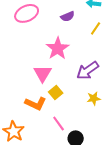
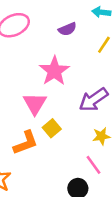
orange L-shape: (36, 103) -> (26, 143), turned -45
pink line: (59, 123) -> (94, 165), moved

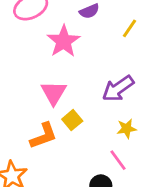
pink star: (54, 71) -> (64, 41), moved

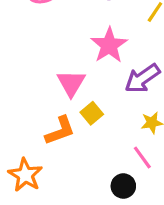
pink star: (64, 41) -> (109, 45), moved

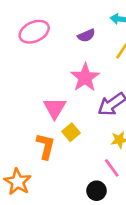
orange L-shape: (60, 131) -> (46, 146), turned -56

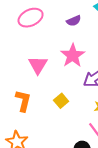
pink triangle: (55, 108) -> (38, 65), moved
orange L-shape: (46, 146) -> (23, 101), moved

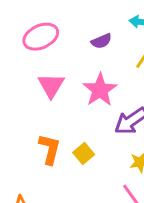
pink triangle: (38, 65) -> (51, 85), moved
orange L-shape: (23, 101) -> (50, 149), moved

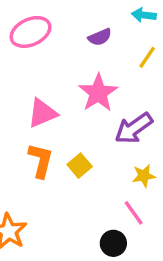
pink triangle: (51, 85) -> (42, 113), moved, turned 36

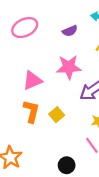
pink star: (98, 93) -> (69, 67), turned 30
black circle: (113, 243) -> (67, 165), moved

